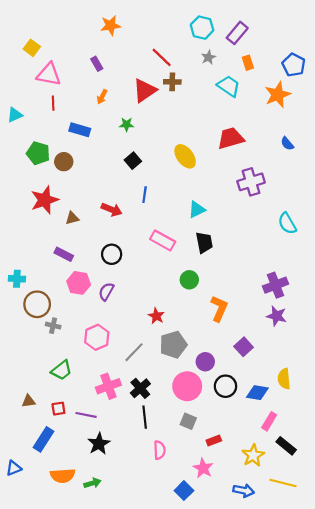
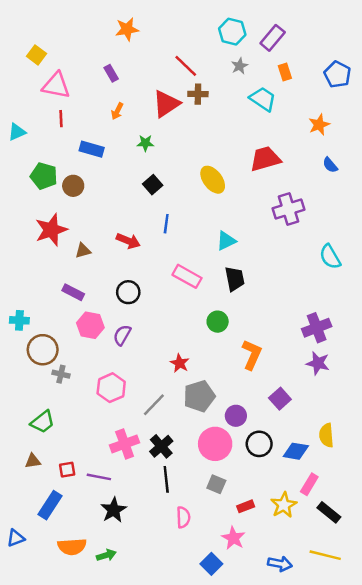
orange star: (278, 95) -> (319, 125), moved, size x0.7
green trapezoid: (62, 370) -> (43, 422), moved
yellow star: (253, 455) -> (284, 505), moved

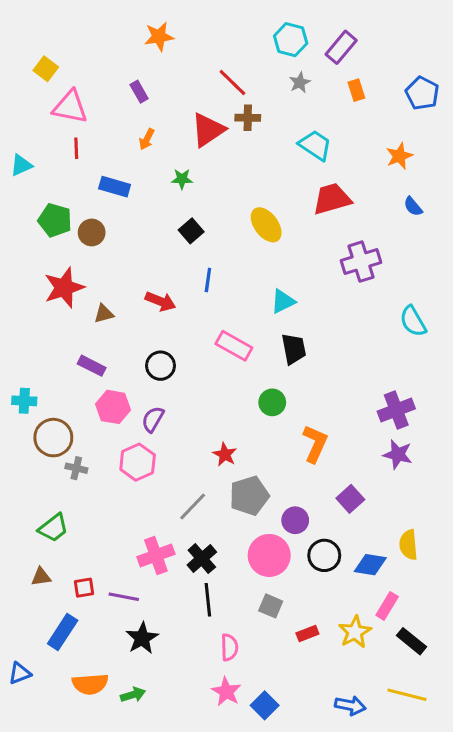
cyan trapezoid: (263, 99) -> (315, 145), moved
pink hexagon: (111, 388) -> (138, 462), moved
pink star: (233, 538) -> (226, 692), moved

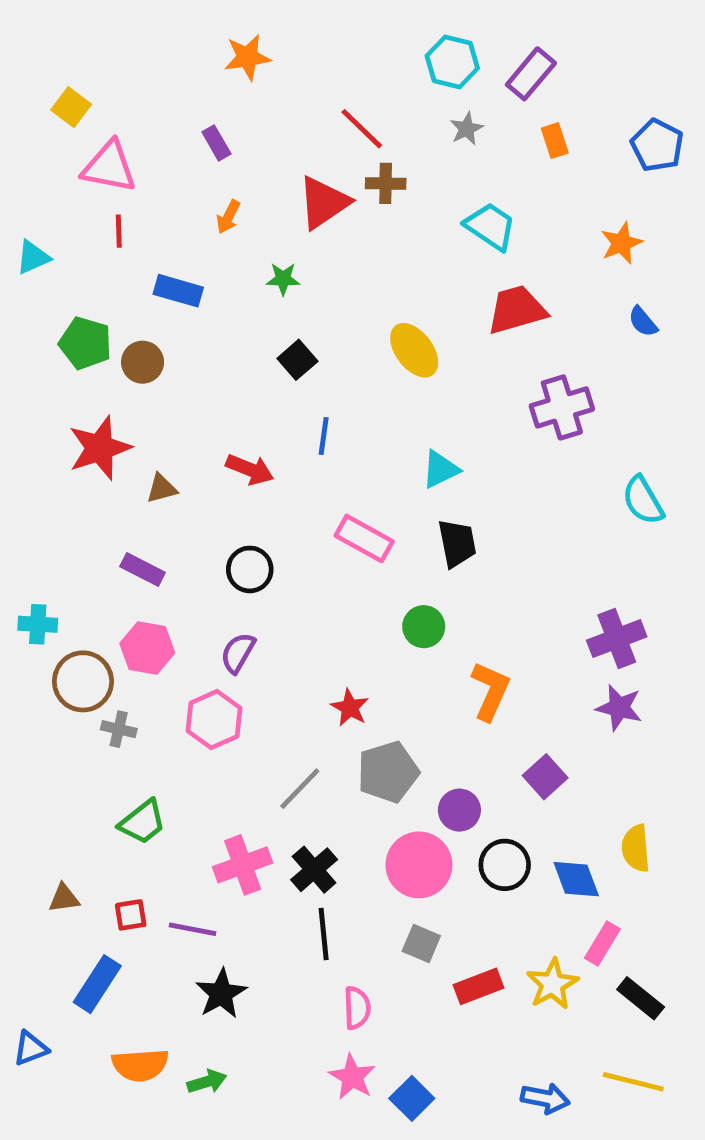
pink hexagon: (113, 407) -> (147, 648), moved
green trapezoid: (53, 528) -> (143, 822), moved
blue diamond: (370, 565) -> (576, 879), turned 60
red rectangle: (307, 634) -> (478, 986), size x1.4

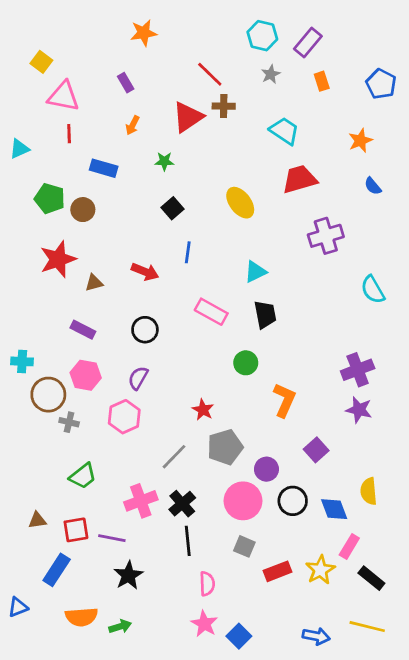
red square: (131, 915) -> (76, 530), size x1.4

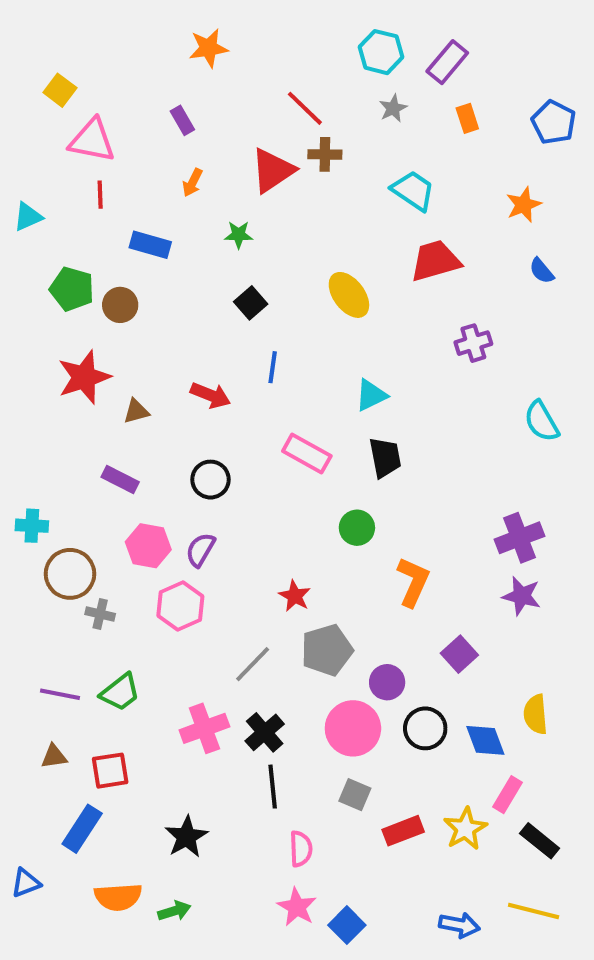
purple cross: (326, 236) -> (473, 343), size x0.7
pink hexagon: (86, 375) -> (148, 546), moved
purple line: (112, 538) -> (60, 694), moved

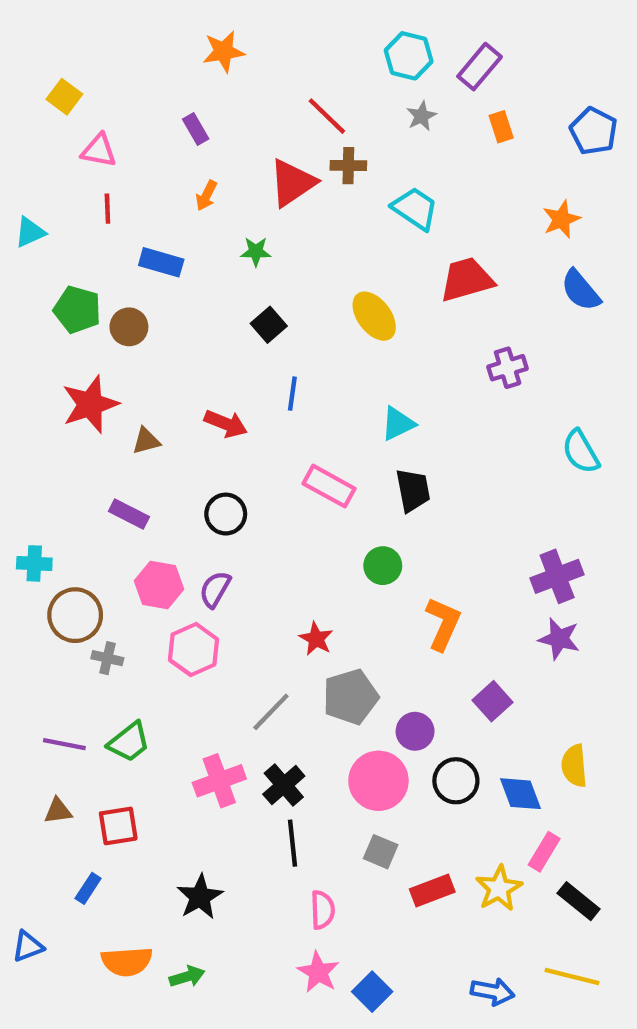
pink triangle: (92, 140) -> (99, 150), size x0.7
cyan trapezoid: (413, 191) -> (415, 209), moved
blue semicircle: (542, 271) -> (581, 290), size x1.5
blue rectangle: (82, 829) -> (88, 888), size x0.6

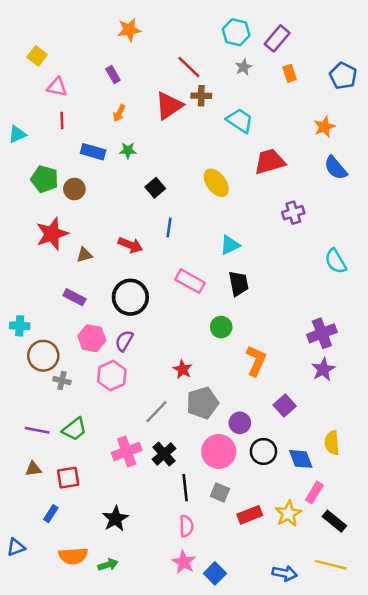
green star: (256, 252) -> (128, 150), moved
black circle: (226, 514) -> (130, 297), size x1.5
purple star: (559, 639) -> (323, 369), turned 30
black line: (292, 843) -> (185, 488), moved

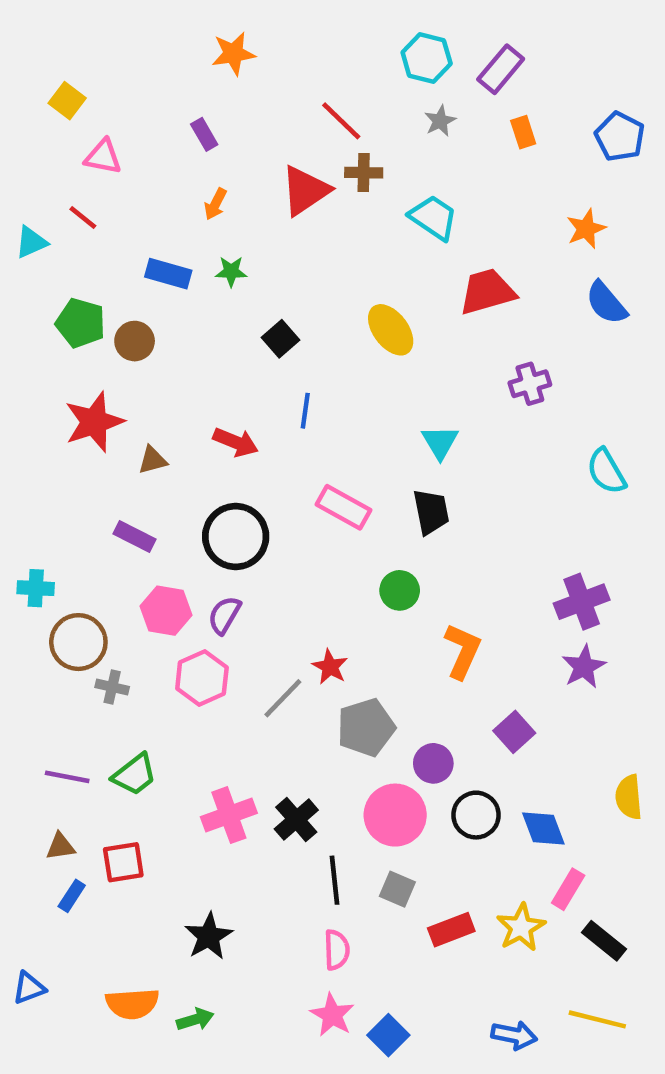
red line: (62, 121) -> (83, 217), moved, turned -49
cyan triangle: (230, 245) -> (440, 442), moved, turned -35
gray line: (156, 412) -> (283, 698), moved
yellow semicircle: (332, 443) -> (629, 797), moved
blue rectangle: (51, 514) -> (72, 896), moved

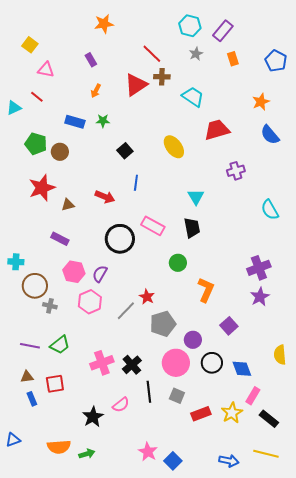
black circle: (236, 536) -> (120, 239), moved
blue rectangle: (72, 896) -> (32, 399), turned -56
pink semicircle: (337, 950) -> (121, 405), moved, turned 54

